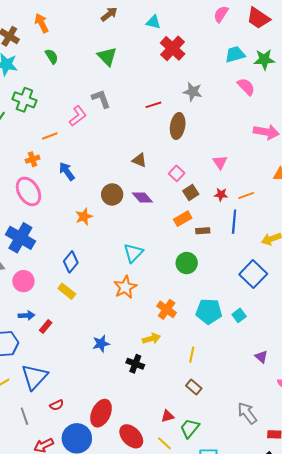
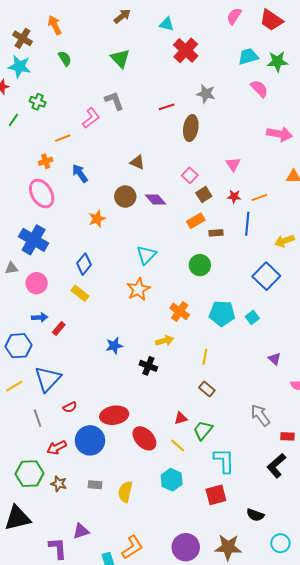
green cross: (24, 100) -> (38, 102), size x0.7
brown triangle: (139, 160) -> (137, 162), moved
red ellipse: (101, 413) -> (114, 415), turned 56

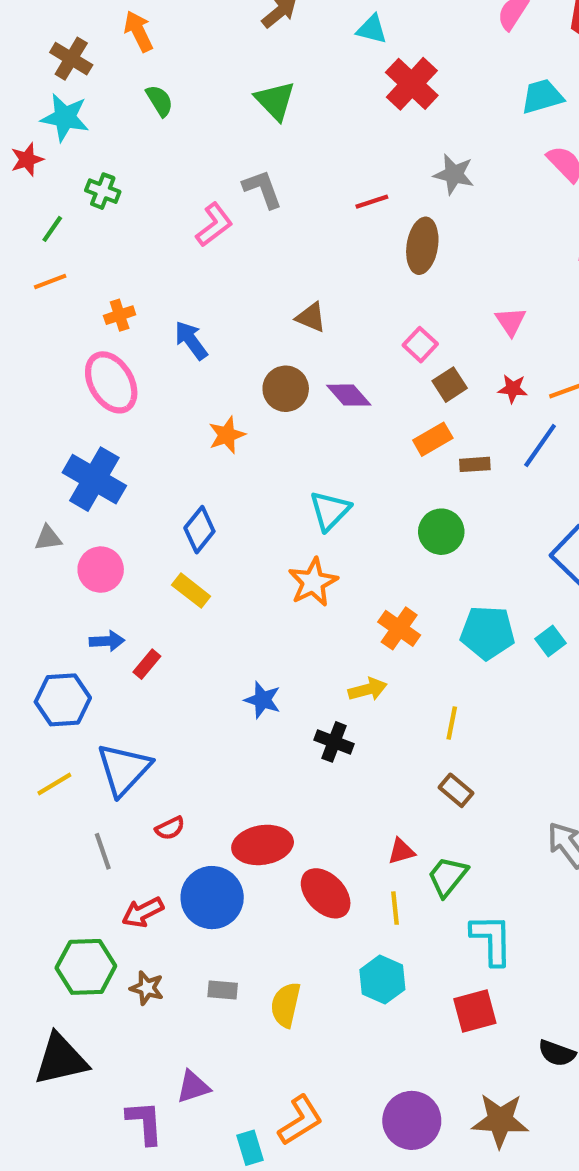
orange line: (63, 138) -> (50, 281), moved
blue line: (247, 224) -> (540, 445), turned 30
blue star: (114, 346) -> (263, 700), turned 30
yellow line: (178, 445) -> (395, 908), turned 42

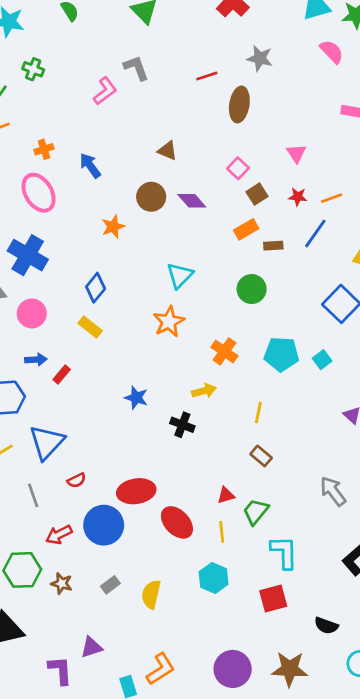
gray rectangle: (223, 990) -> (110, 585), turned -42

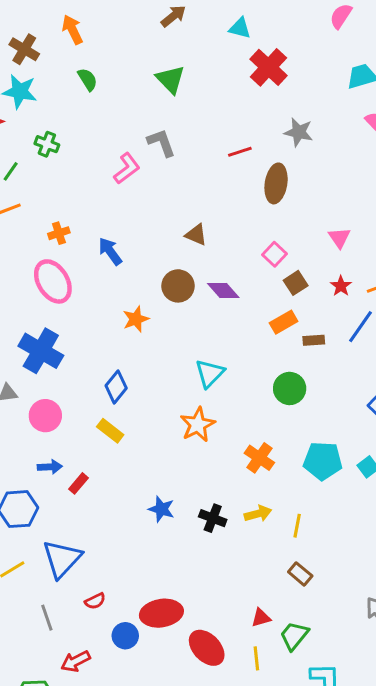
red star: (298, 197) -> (341, 286), turned 30
yellow arrow: (204, 391) -> (258, 514), moved
black cross: (182, 425) -> (213, 518), moved
blue circle: (104, 525) -> (125, 636), moved, size x0.6

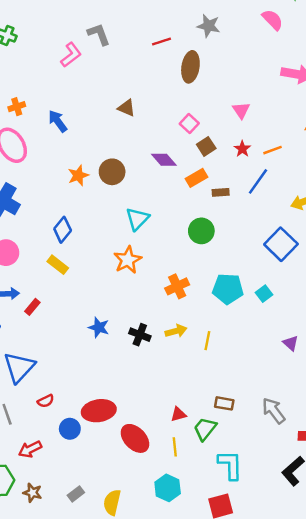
brown circle: (178, 286) -> (112, 172), moved
purple diamond: (223, 290) -> (164, 160), moved
orange cross: (259, 458) -> (177, 286), turned 30
brown rectangle: (300, 574) -> (224, 403), moved, turned -30

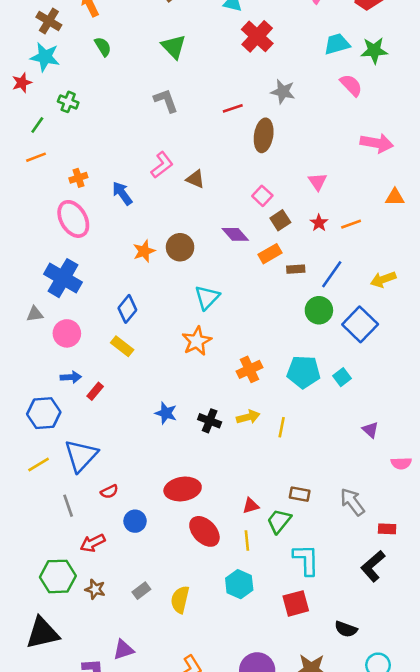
pink L-shape: (71, 55) -> (162, 165), moved
blue line: (258, 181) -> (332, 274), moved
green circle: (201, 231) -> (319, 310), moved
red ellipse: (99, 411) -> (183, 489), moved

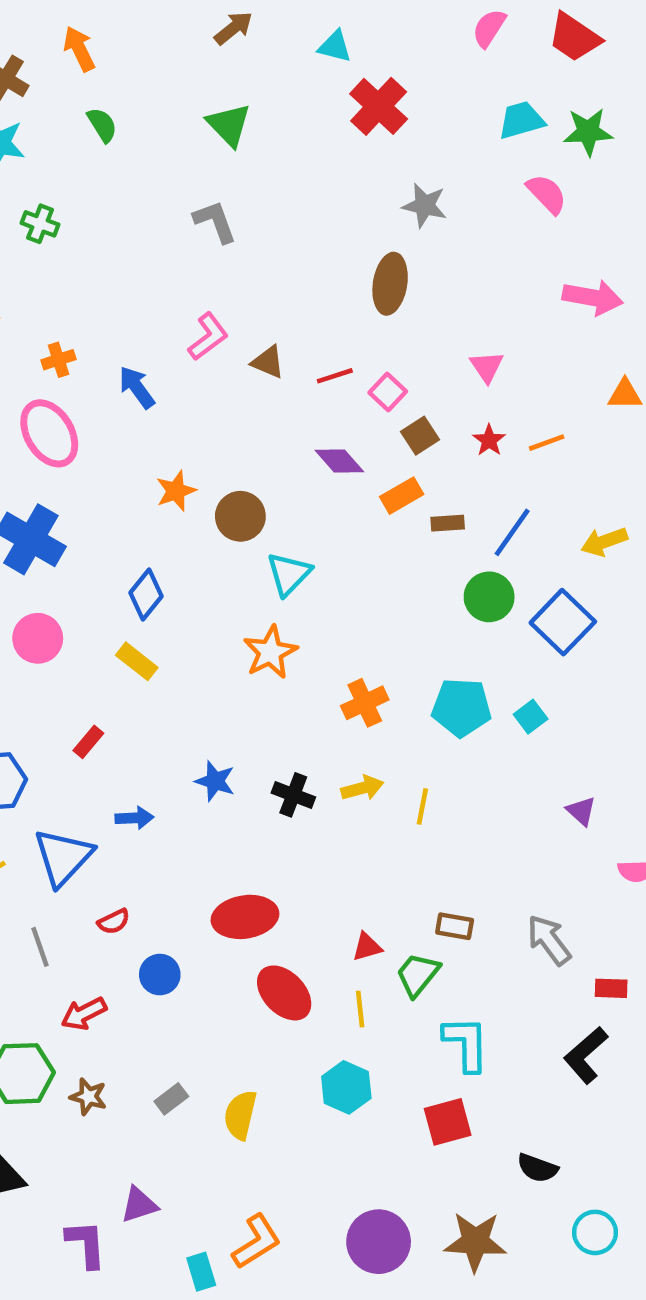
red line: (233, 108) -> (335, 376), moved
brown circle: (180, 247) -> (240, 516), moved
blue arrow: (71, 377) -> (134, 818), moved

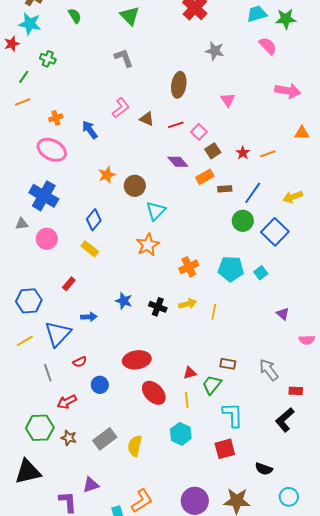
brown ellipse: (390, 284) -> (179, 85), moved
pink triangle: (487, 367) -> (228, 100), moved
pink ellipse: (49, 433) -> (52, 150), turned -32
gray rectangle: (171, 1099) -> (105, 439), size x1.6

